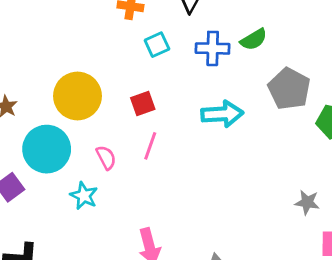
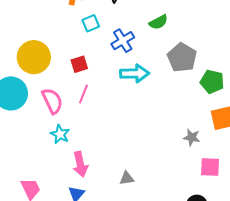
blue cross: (213, 48) -> (123, 41), moved, turned -35
pink semicircle: (106, 158) -> (52, 101), size x1.5
cyan star: (84, 196) -> (60, 134), moved

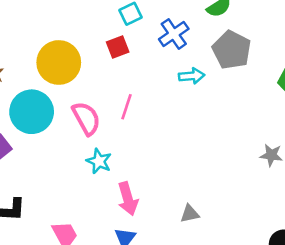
gray pentagon: (182, 58) -> (232, 50), moved
red square: (79, 64) -> (118, 47), moved
cyan arrow: (135, 73) -> (192, 76), size x0.7

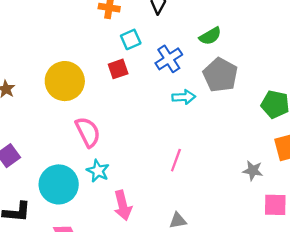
pink line: (126, 107) -> (176, 160), moved
cyan circle: (32, 112) -> (59, 184), moved

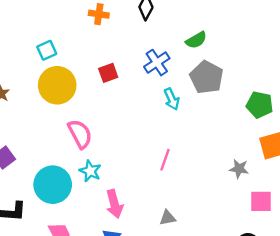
cyan square: (131, 39) -> (47, 50), moved
cyan arrow: (184, 97) -> (172, 99), turned 70

